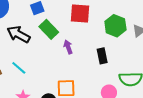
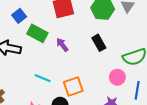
cyan line: (19, 68) -> (43, 78), moved

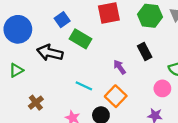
purple arrow: (62, 45) -> (120, 67), moved
orange square: (73, 86) -> (116, 96), turned -30

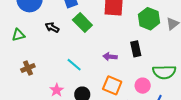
black arrow: (50, 53) -> (52, 27), size x0.6
purple arrow: (120, 67) -> (110, 57), turned -64
orange square: (116, 96) -> (112, 85), moved, turned -36

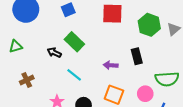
green rectangle: (82, 22) -> (74, 42), moved
black arrow: (52, 27) -> (54, 53), moved

